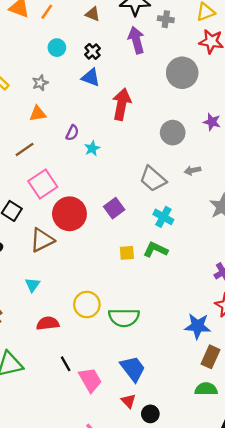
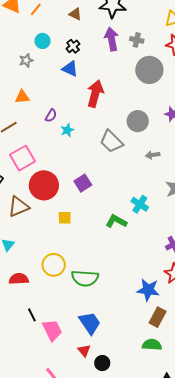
gray cross: (166, 19) -> (137, 40), moved
gray star: (40, 83) -> (26, 60), moved
gray trapezoid: (153, 179) -> (111, 141), moved
cyan cross: (163, 217) -> (140, 204), moved
yellow square: (127, 253) -> (65, 218), moved

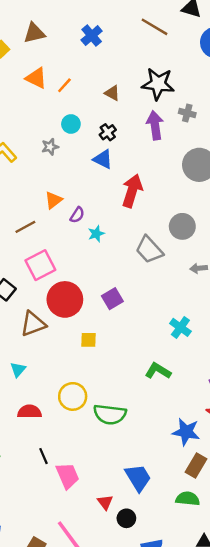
gray cross: (137, 40) -> (187, 113), moved
orange triangle: (22, 97) -> (53, 200), moved, turned -35
green L-shape: (116, 221) -> (158, 371), moved
blue trapezoid: (90, 323) -> (138, 478), moved

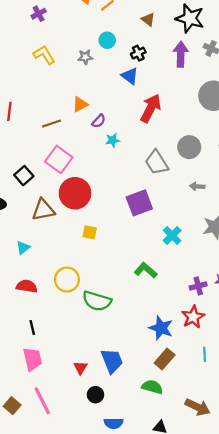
pink square: (40, 265) -> (59, 159), turned -36
purple square: (112, 299) -> (139, 203), moved, size x1.4
pink trapezoid: (67, 476) -> (32, 359), moved
red triangle: (105, 502) -> (80, 368), moved

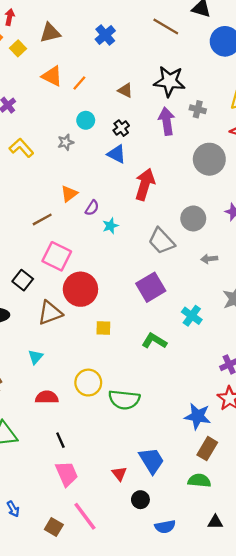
green L-shape: (146, 270) -> (154, 341), moved

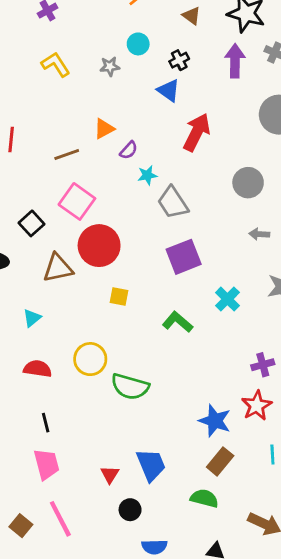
gray trapezoid: (161, 241) -> (173, 203), moved

